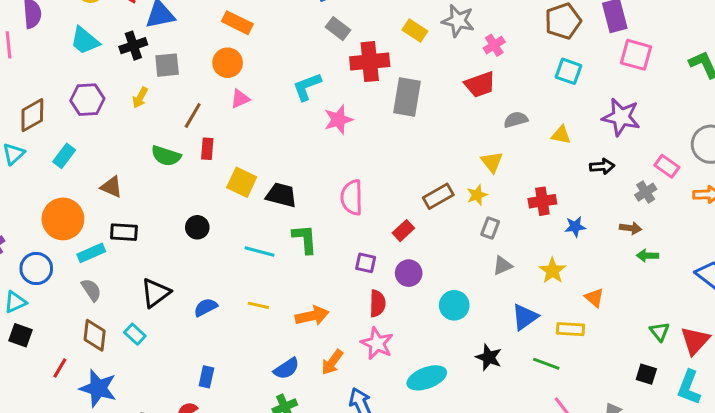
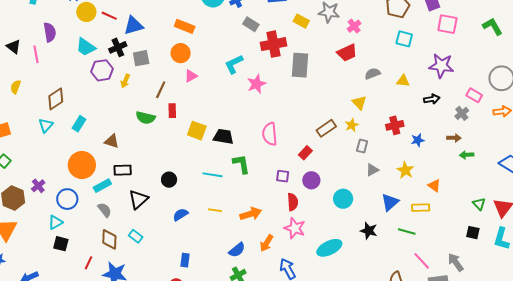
purple hexagon: (87, 100) -> (102, 70), moved
black circle: (197, 227) -> (169, 180), moved
black triangle: (156, 293) -> (138, 199), moved

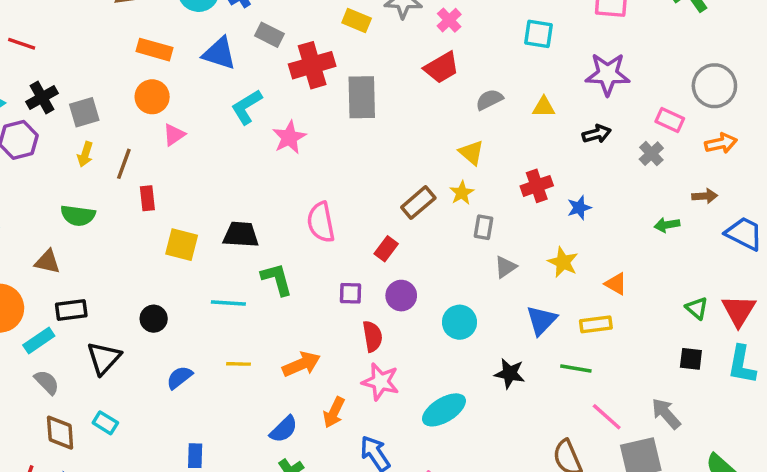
blue triangle: (133, 26) -> (219, 53), moved, turned 40
yellow arrow: (125, 81) -> (85, 154), moved
green semicircle: (146, 118) -> (78, 216), moved
yellow square: (197, 131) -> (182, 245), moved
brown arrow: (454, 138) -> (705, 196), moved

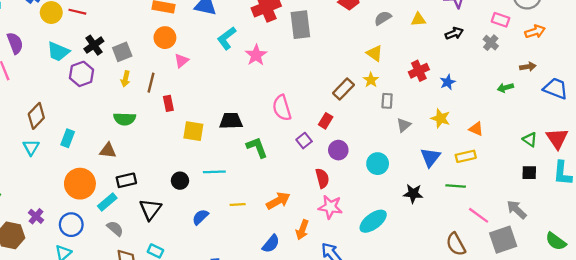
purple square: (350, 293) -> (304, 141), moved, turned -35
cyan line: (228, 303) -> (214, 172), moved

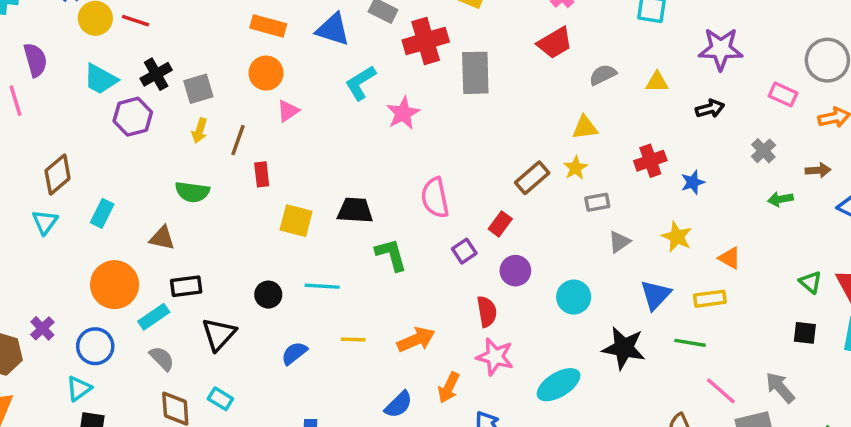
gray cross: (491, 43) -> (763, 151), moved
yellow triangle: (375, 53) -> (585, 128), turned -48
gray rectangle: (387, 101) -> (597, 202), turned 70
black star: (413, 194) -> (624, 348), size x1.4

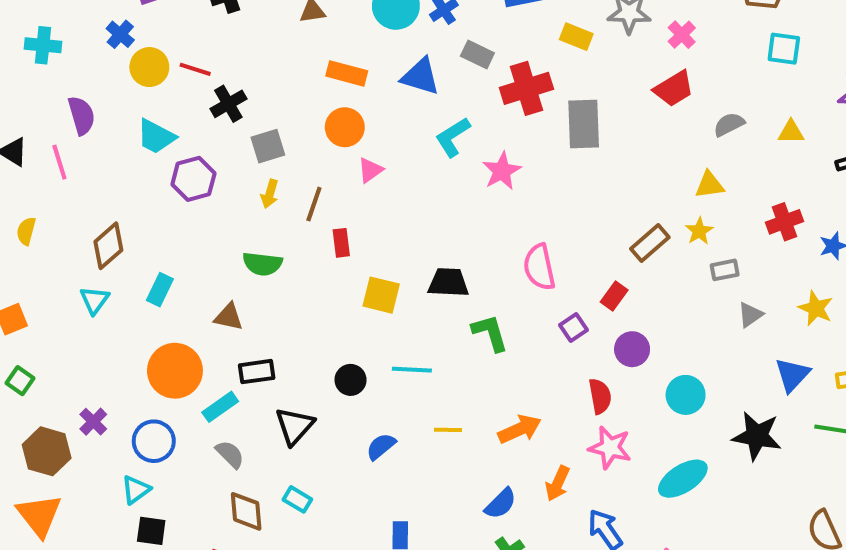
black cross: (156, 74) -> (228, 104), moved
cyan circle: (574, 297) -> (686, 395), moved

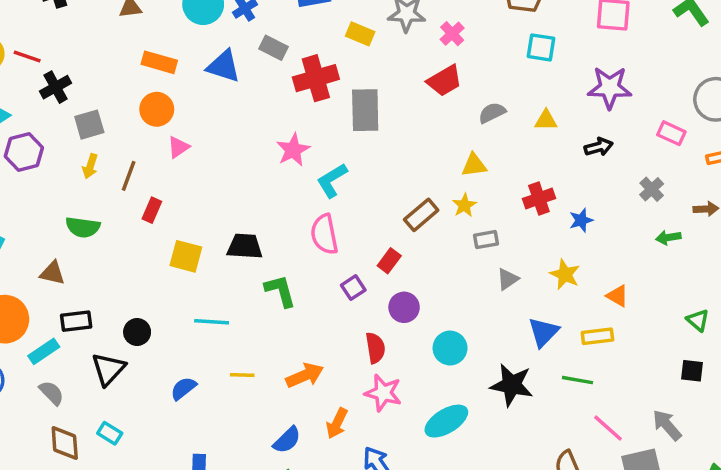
cyan L-shape: (453, 137) -> (332, 180), moved
red rectangle: (341, 243) -> (152, 210), turned 30
black circle: (351, 380) -> (137, 332), moved

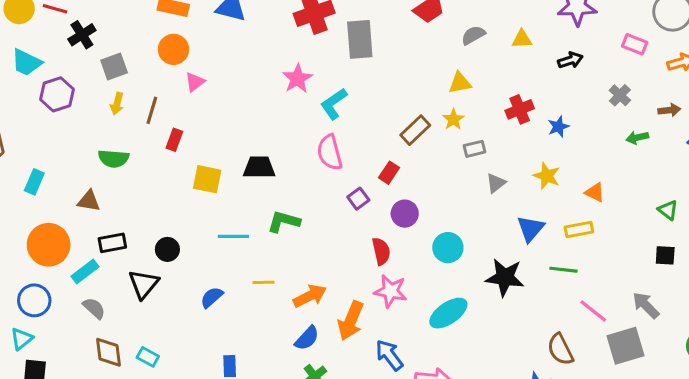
green L-shape: (280, 291) -> (284, 222), moved, turned -56
orange arrow: (305, 375) -> (310, 296), moved
orange arrow: (337, 423) -> (351, 321), size x1.4
cyan rectangle: (110, 433) -> (148, 357), moved

